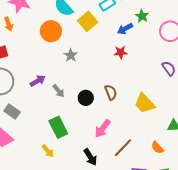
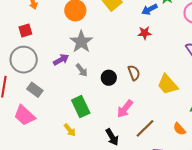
gray star: (71, 55) -> (81, 42), moved, size x1.6

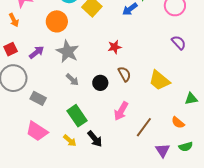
red star: (145, 33) -> (115, 47), moved
purple arrow: (61, 60) -> (37, 52), moved
gray rectangle: (35, 90) -> (38, 98), moved
pink trapezoid: (24, 115) -> (37, 131), moved
black arrow: (112, 137) -> (95, 139), moved

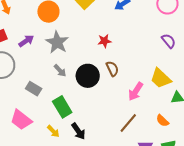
yellow trapezoid: (159, 80) -> (161, 78), moved
black circle: (100, 83) -> (88, 76), size x1.5
gray rectangle: (38, 98) -> (34, 89), moved
pink arrow: (121, 111) -> (136, 91), moved

